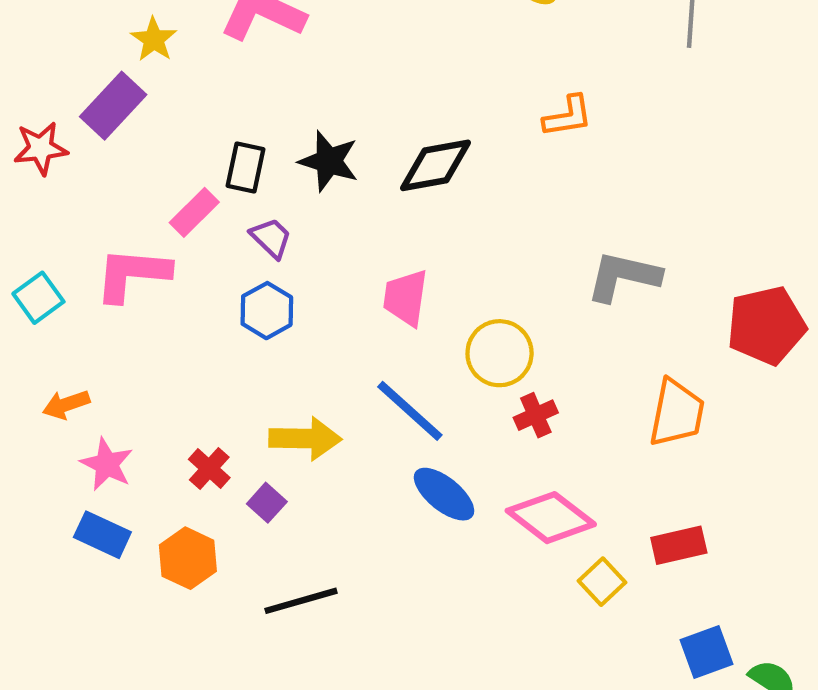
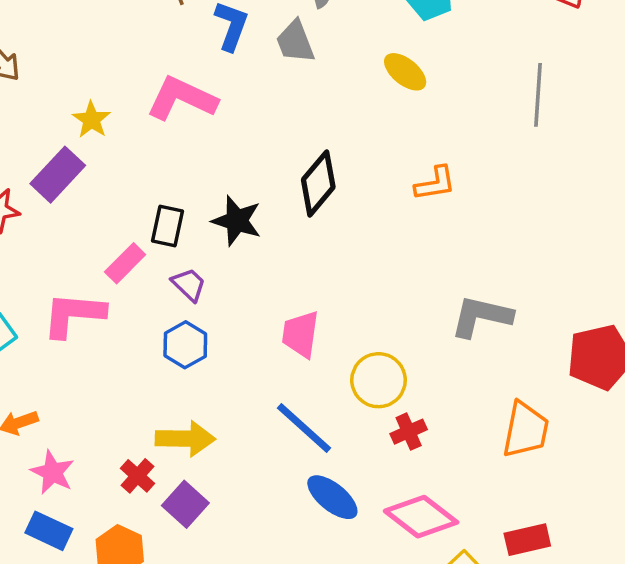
black diamond: (435, 165) -> (318, 183), moved, turned -40
yellow arrow: (305, 439) -> (185, 439), moved
purple square: (267, 503) -> (185, 504), size x1.4

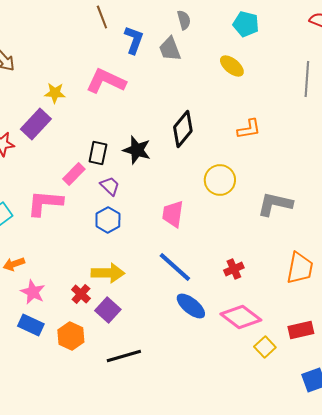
yellow star: (91, 120) -> (55, 93), turned -30
yellow circle: (378, 380) -> (220, 180), moved

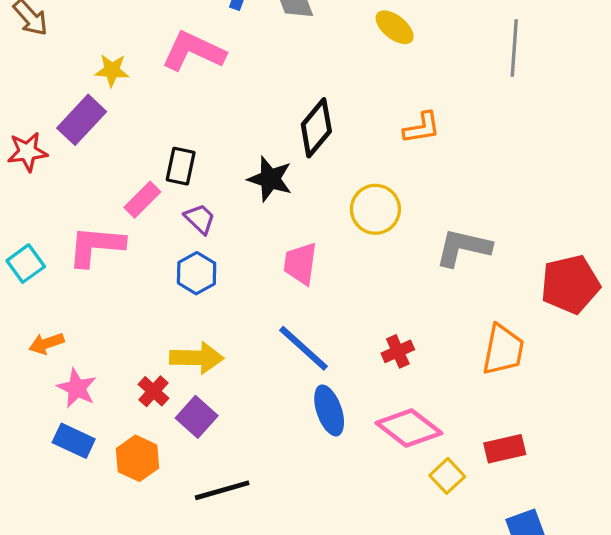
black star: (137, 150) -> (270, 179), moved
blue ellipse: (191, 306) -> (329, 410), turned 32

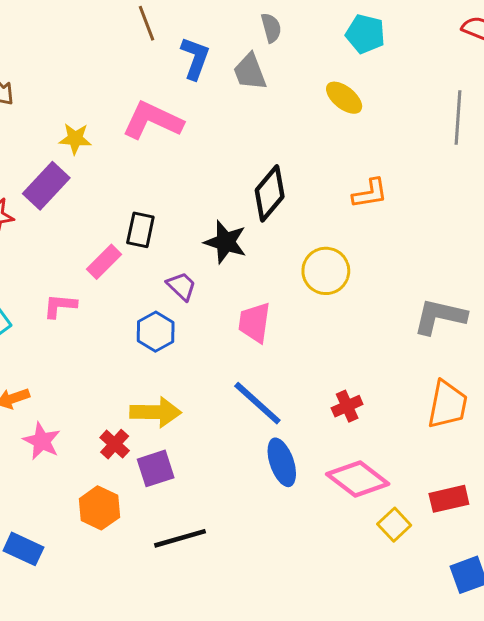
purple trapezoid: (200, 219) -> (181, 286), moved
pink L-shape: (96, 246) -> (60, 306), size x0.6
gray L-shape: (463, 248) -> (440, 316), moved
purple square: (197, 417) -> (156, 468), turned 30
blue rectangle: (74, 441) -> (23, 549), moved

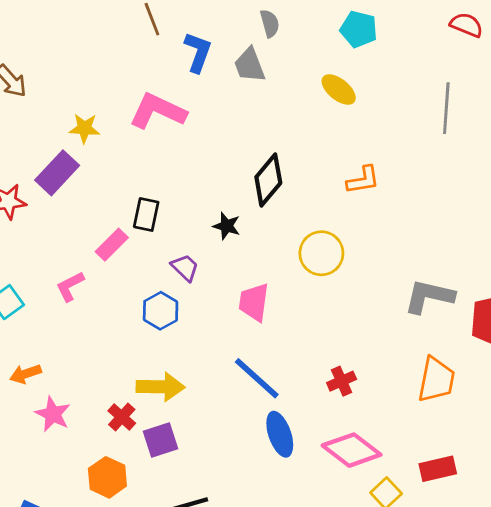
black star: (226, 242) -> (227, 226), size x0.7
pink L-shape: (60, 306) -> (70, 286), turned -32

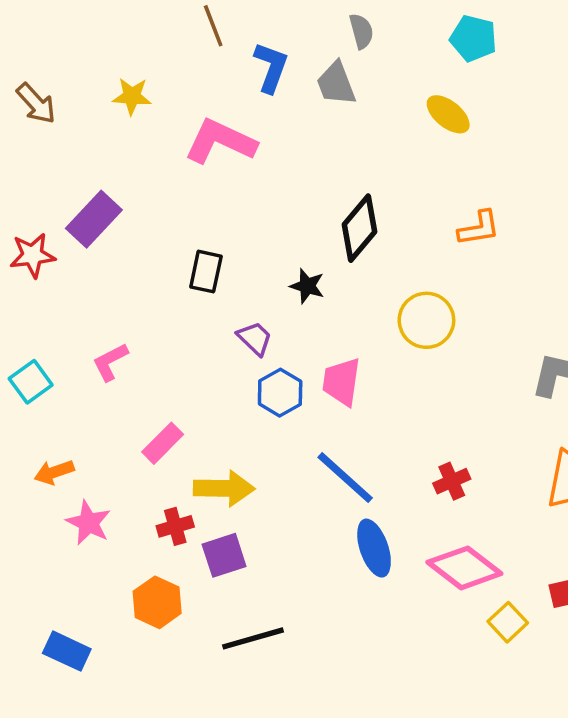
yellow star: (84, 128) -> (132, 96), moved
pink rectangle: (112, 245) -> (163, 443), moved
blue hexagon: (161, 311) -> (280, 393), moved
red cross: (122, 417) -> (175, 526), turned 32

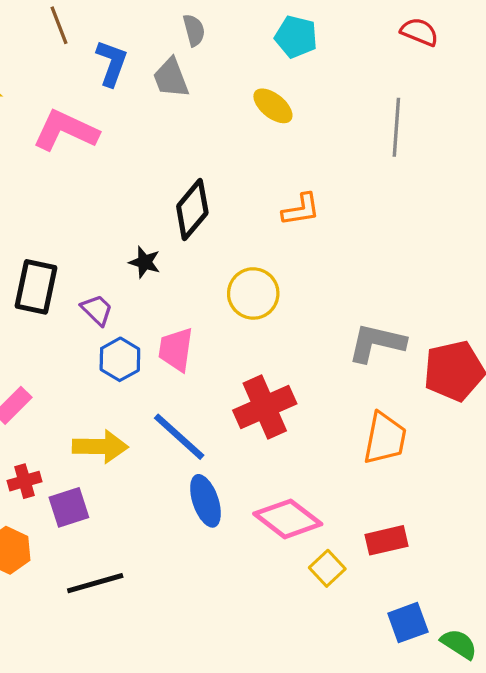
black rectangle: (206, 272) -> (36, 287), moved, size x1.4
red cross: (452, 481) -> (265, 407), moved, size x1.8
yellow arrow: (224, 488) -> (100, 447), moved

